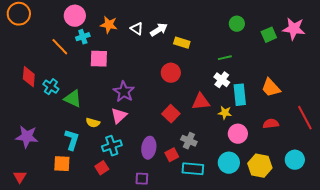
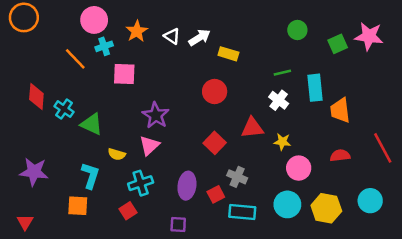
orange star: (109, 25) -> (137, 31), turned 30
orange trapezoid: (271, 88) -> (340, 110), turned 35
cyan rectangle: (240, 95) -> (315, 88), moved

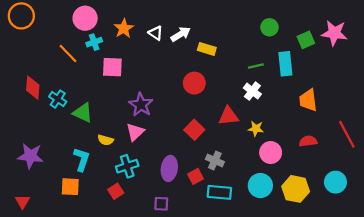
cyan rectangle: (315, 88) -> (285, 64), moved

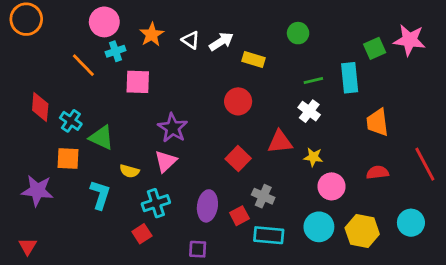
green circle: (269, 27) -> (298, 33), moved
orange square: (70, 187) -> (68, 159), moved

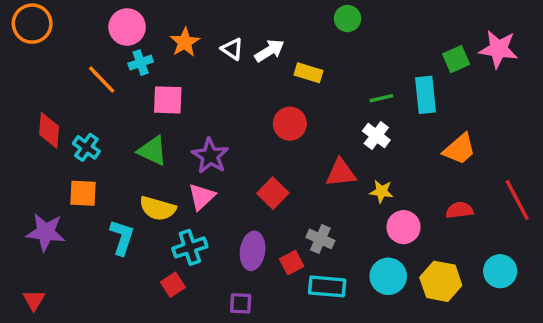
green circle: (298, 33) -> (348, 19), moved
orange trapezoid: (377, 122) -> (459, 149), turned -124
green triangle: (102, 138) -> (153, 151), moved
red square: (238, 159) -> (273, 193), moved
yellow semicircle: (129, 171) -> (158, 208), size x1.5

